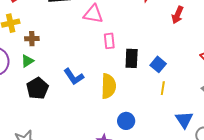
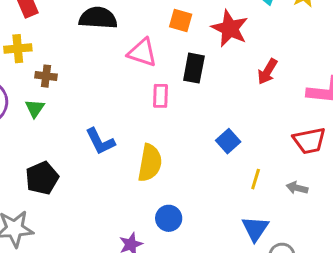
black rectangle: (132, 58) -> (194, 68), moved
green triangle: (27, 61) -> (35, 108), turned -32
black pentagon: (38, 88) -> (42, 178), moved
yellow line: (163, 88) -> (256, 179), moved

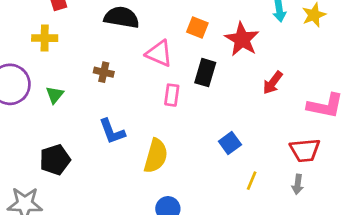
brown cross: (46, 76) -> (104, 72), moved
gray arrow: (297, 188) -> (298, 184), moved, turned -102

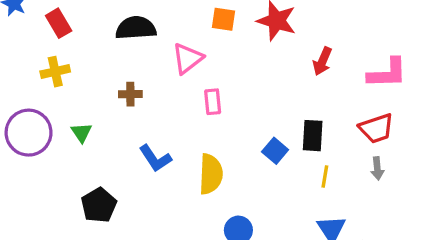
pink triangle: (159, 53) -> (187, 58), turned -48
black rectangle: (205, 73) -> (313, 136), moved
blue square: (230, 143) -> (275, 151), moved

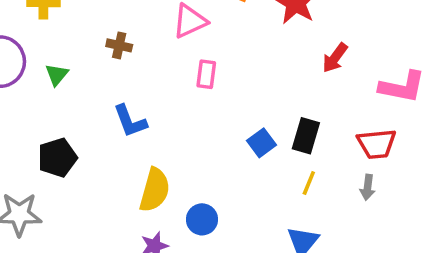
yellow semicircle: (211, 174) -> (155, 190), moved

